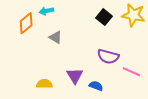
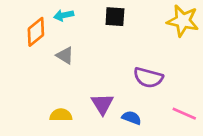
black square: (104, 17) -> (115, 17), moved, turned -35
gray triangle: (55, 37) -> (65, 55), moved
pink line: (131, 72) -> (184, 114), moved

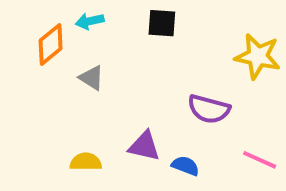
yellow star: (183, 21) -> (258, 56), moved
purple triangle: (102, 104) -> (144, 146), turned -45

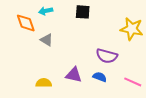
orange diamond: (51, 45) -> (26, 23), turned -70
blue semicircle: (185, 166) -> (100, 77), moved

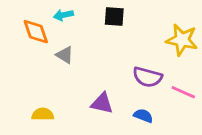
blue semicircle: (100, 77) -> (143, 116), moved
pink line: (133, 82) -> (183, 92), moved
yellow semicircle: (44, 83) -> (43, 114), moved

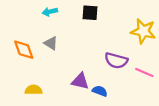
orange diamond: (36, 32) -> (24, 50), moved
blue semicircle: (143, 116) -> (100, 91), moved

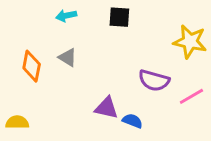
orange diamond: (24, 50) -> (32, 66), turned 30
pink line: (144, 72) -> (191, 96), turned -54
yellow semicircle: (34, 90) -> (17, 122), moved

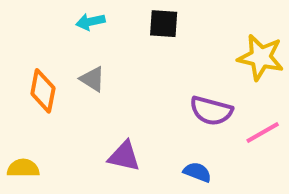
purple triangle: (106, 108) -> (124, 156), moved
blue semicircle: (132, 121) -> (197, 172), moved

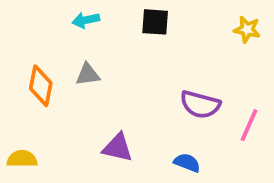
yellow star: (261, 57) -> (247, 29), moved, size x0.6
gray triangle: (92, 79) -> (88, 74), turned -40
pink line: (263, 132) -> (249, 125), turned -36

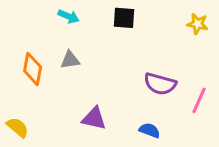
cyan arrow: (86, 20) -> (69, 16), turned -145
yellow semicircle: (22, 159) -> (18, 127), turned 40

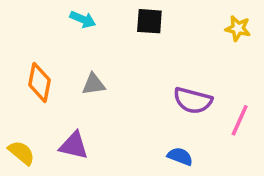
gray triangle: (70, 60) -> (94, 84), moved
purple triangle: (94, 118) -> (74, 146), moved

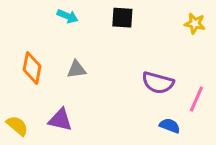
blue semicircle: (180, 156) -> (170, 126), moved

